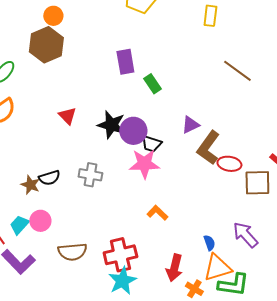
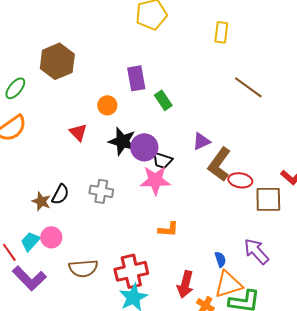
orange circle: (53, 16) -> (107, 105), moved
black semicircle: (49, 178) -> (60, 194), turned -45
orange L-shape: (157, 213) -> (168, 229), turned 140

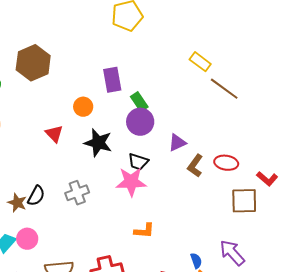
yellow rectangle: (221, 32) -> (200, 62), moved, turned -60
purple circle: (144, 147) -> (140, 122), moved
brown L-shape: (219, 164) -> (195, 166), size x0.7
red ellipse: (240, 180) -> (226, 163), moved
gray cross: (101, 191) -> (77, 193), turned -30

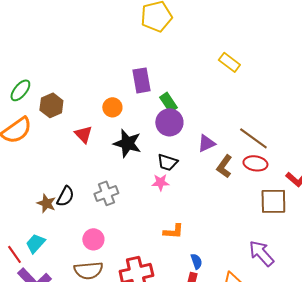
brown hexagon: (33, 63) -> (51, 105), moved, size x0.7
brown line: (224, 89) -> (253, 138), moved
pink star: (131, 182) -> (160, 182), size x0.6
pink circle: (27, 239) -> (93, 239), moved
blue semicircle: (196, 261) -> (196, 261), moved

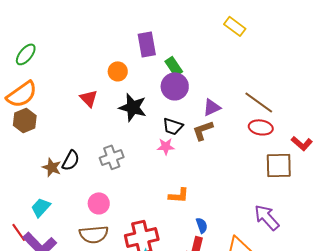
brown hexagon: (51, 105) -> (25, 120), moved
brown L-shape: (224, 166) -> (203, 130), moved, turned 35
red line: (14, 254) -> (19, 232), moved

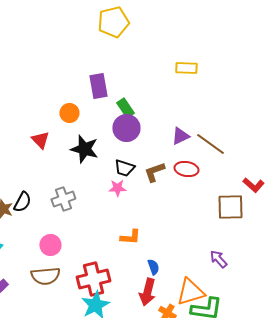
yellow rectangle: (235, 26) -> (186, 68), turned -35
purple triangle: (212, 107) -> (180, 136), moved
red ellipse: (261, 127) -> (186, 169), moved
purple arrow: (267, 217) -> (218, 259), size x0.7

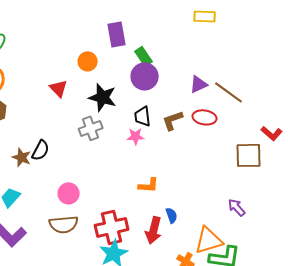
black trapezoid: (124, 168) -> (143, 116), turned 65
gray cross: (63, 199) -> (91, 128), moved
red arrow: (147, 292) -> (154, 230), moved

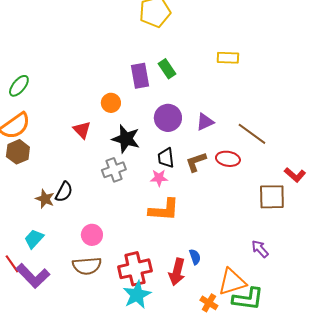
green rectangle: (144, 56) -> (167, 69), moved
purple triangle: (199, 84) -> (205, 122), moved
orange L-shape: (149, 185) -> (164, 210), moved, size x1.5

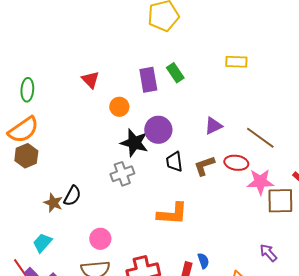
green ellipse: (19, 86) -> (27, 90), turned -35
purple circle: (168, 118) -> (158, 130), moved
red triangle: (82, 130) -> (90, 80), moved
pink star: (159, 178) -> (260, 182), moved, size x1.5

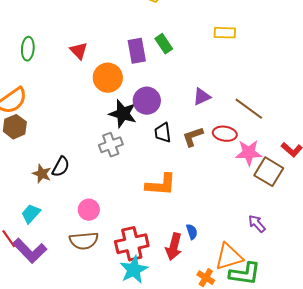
green ellipse: (27, 90) -> (28, 49), moved
orange circle: (119, 107) -> (108, 78), size x1.5
brown square: (280, 201) -> (269, 172), turned 32

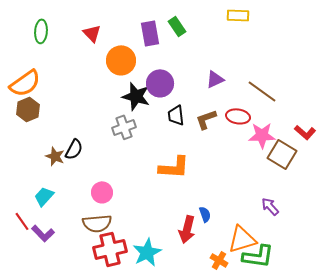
red cross: (132, 244) -> (110, 249), moved
purple L-shape: (30, 251) -> (43, 233), size x0.7

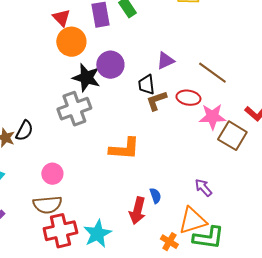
red triangle: (92, 33) -> (61, 18), moved
black trapezoid: (176, 115) -> (146, 85), moved
gray cross: (124, 127) -> (74, 109), size x1.4
purple arrow: (270, 206) -> (203, 188), moved

